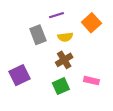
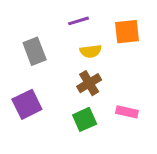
orange square: (91, 23) -> (127, 32), turned 36
gray rectangle: (38, 35) -> (35, 51), moved

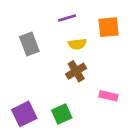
purple square: (27, 104) -> (24, 114), moved
green square: (85, 119) -> (62, 114), moved

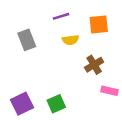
brown cross: (76, 71) -> (94, 65), moved
pink rectangle: (108, 96) -> (109, 91), moved

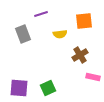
purple line: (61, 16) -> (41, 14), moved
purple square: (22, 104) -> (19, 88), turned 30

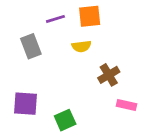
orange square: (84, 21) -> (90, 16), moved
purple square: (19, 88) -> (25, 104), moved

